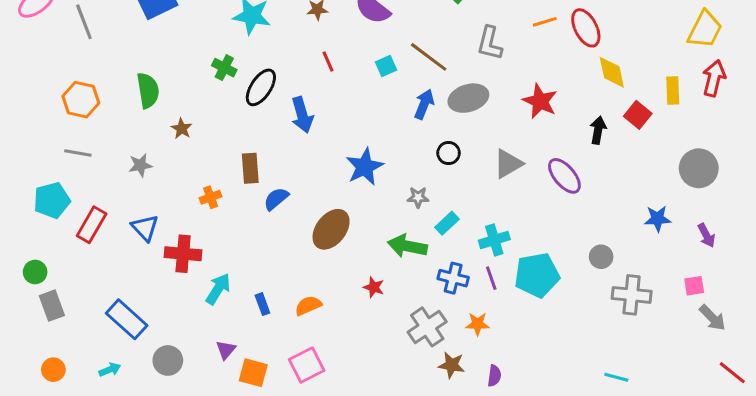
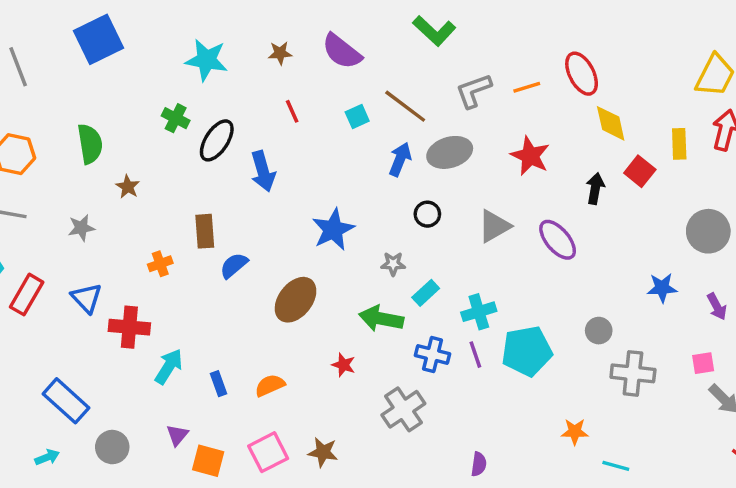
orange line: (545, 22) -> (527, 87), moved
gray L-shape: (490, 43) -> (474, 91), turned 56
orange star: (478, 324) -> (575, 432), moved
brown star: (452, 365) -> (323, 452), moved

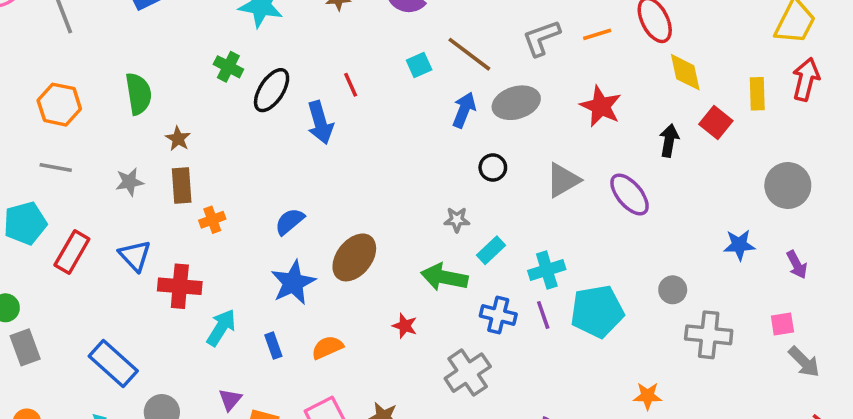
red line: (292, 111) -> (351, 85), moved
blue star: (333, 230) -> (293, 283), moved
brown rectangle: (205, 231) -> (182, 185), moved

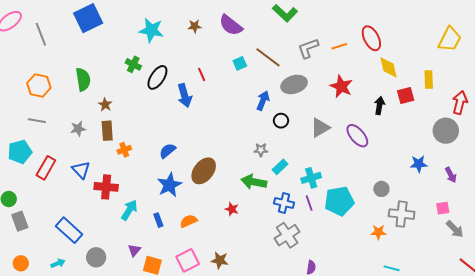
red arrow: (806, 79) -> (460, 103), moved
blue arrow: (464, 110) -> (263, 101), moved
red square: (716, 123) -> (406, 96), turned 36
gray cross: (468, 373) -> (287, 235), moved
orange star: (648, 396) -> (378, 232), moved

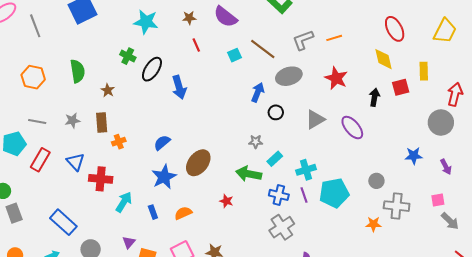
red ellipse: (371, 38) -> (395, 29), moved
red line: (202, 74) -> (196, 45), moved
brown star: (105, 105) -> (108, 90), moved
gray line: (37, 121) -> (37, 121), moved

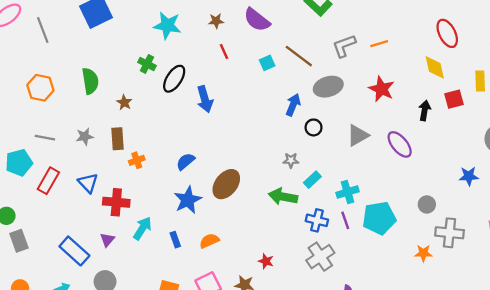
red star: (226, 201) -> (266, 261), moved
purple triangle: (129, 242) -> (107, 240), moved

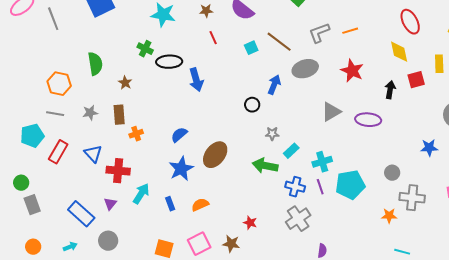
black ellipse: (174, 79) -> (169, 62), turned 55
orange hexagon: (40, 88) -> (59, 84), moved
black circle: (314, 127) -> (252, 105), moved
purple ellipse: (400, 144) -> (368, 120), turned -45

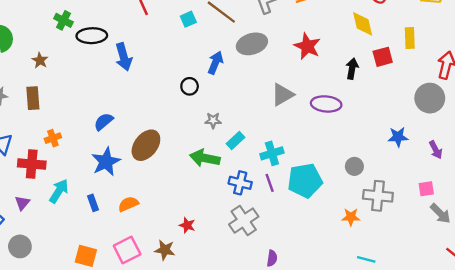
orange cross: (136, 134) -> (53, 138), moved

